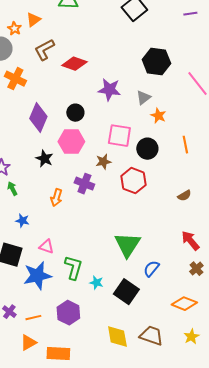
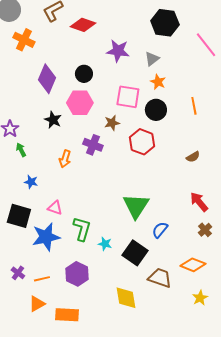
orange star: (158, 116) -> (158, 82), moved
brown trapezoid: (151, 336) -> (160, 278), moved

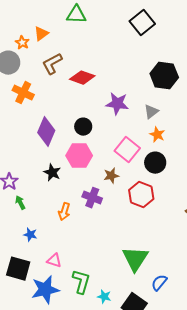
pink square: (128, 97) -> (127, 150), turned 30

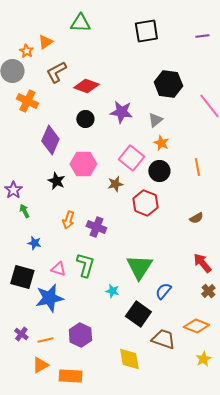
black square: (142, 23) -> (146, 31), turned 30
black circle: (83, 127) -> (85, 119), moved
purple cross: (92, 198) -> (96, 227), moved
green L-shape: (81, 282) -> (85, 265), moved
cyan star: (104, 297) -> (112, 291), moved

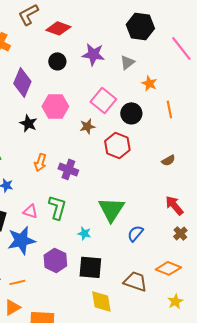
orange star: (161, 143) -> (149, 83), moved
black square: (138, 314) -> (90, 267), moved, turned -30
purple hexagon: (80, 335) -> (55, 260), moved

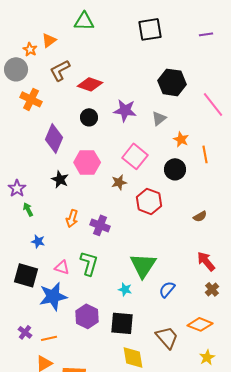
orange line: (169, 109) -> (205, 154), moved
black circle: (131, 113) -> (175, 169), moved
cyan star: (84, 233) -> (125, 289), moved
brown trapezoid: (135, 281) -> (167, 337), turned 30

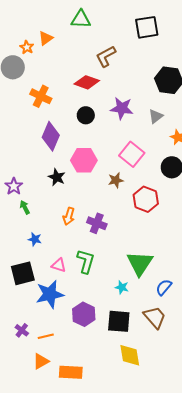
brown L-shape: (60, 70) -> (106, 56), moved
orange cross: (31, 99) -> (41, 96), moved
black square: (26, 275) -> (23, 273), turned -30
brown trapezoid: (167, 337) -> (155, 317), moved

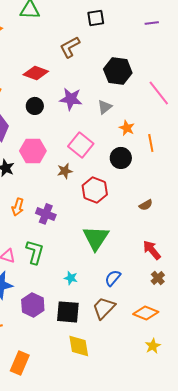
black square: (147, 27) -> (96, 18), size x0.7
brown L-shape: (106, 56) -> (70, 47), moved
green triangle: (140, 263) -> (96, 238), moved
brown trapezoid: (155, 317) -> (104, 308), turned -95
orange rectangle: (71, 372) -> (20, 363), turned -70

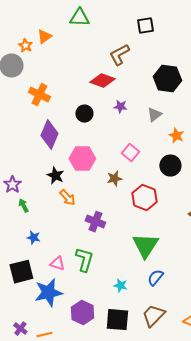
red diamond: (36, 73) -> (102, 81), moved
purple star: (71, 99) -> (120, 107), size x0.6
pink square: (81, 145) -> (130, 153), size x0.7
orange arrow: (18, 207) -> (67, 198), moved, turned -60
blue semicircle: (113, 278) -> (155, 278), moved

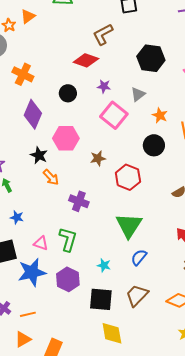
pink square: (130, 153) -> (114, 115), moved, size x1.5
purple hexagon: (82, 313) -> (68, 279), moved

